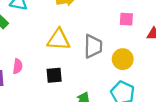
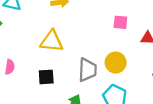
gray trapezoid: (93, 46) -> (87, 70), moved

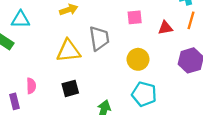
gray trapezoid: (87, 70) -> (99, 38), moved

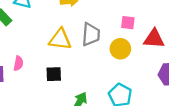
red triangle: (165, 28) -> (154, 39), size x1.5
yellow circle: (138, 59) -> (120, 49), moved

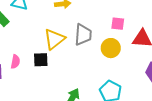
yellow triangle: (60, 39) -> (54, 39), turned -45
black square: (54, 74) -> (41, 60), moved

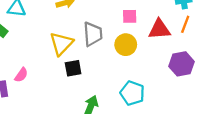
black square: (41, 60) -> (73, 68), moved
pink semicircle: (15, 62) -> (21, 75), turned 32

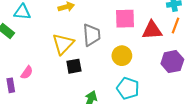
pink square: (130, 16) -> (125, 19), size x1.5
yellow circle: (126, 45) -> (122, 56), moved

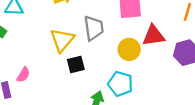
red triangle: (152, 30) -> (153, 36), moved
cyan pentagon: (128, 88) -> (120, 84), moved

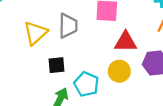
yellow circle: (129, 49) -> (119, 71), moved
black square: (76, 64) -> (56, 65), moved

